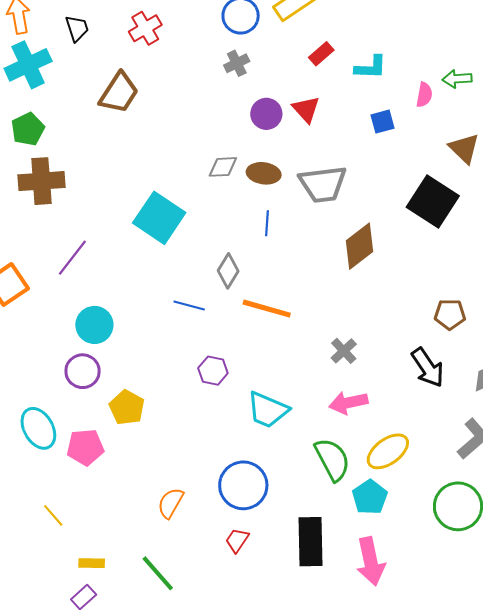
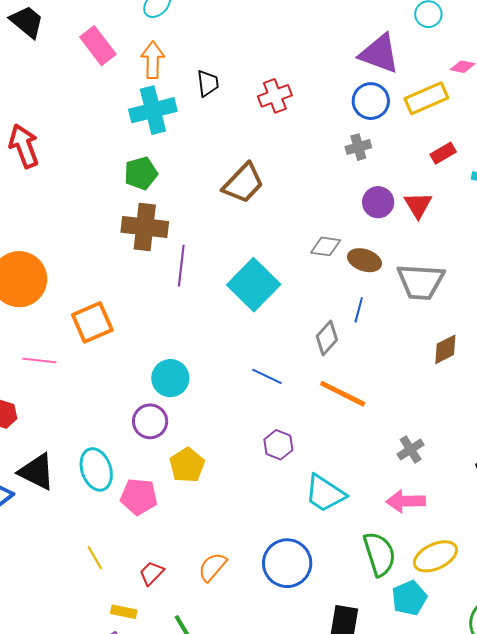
brown trapezoid: (119, 93) -> (243, 183), moved
brown diamond: (359, 246) -> (445, 349), size x0.7
purple line: (72, 258) -> (181, 266), moved, turned -42
gray diamond: (228, 271) -> (327, 338), moved
red trapezoid: (237, 540) -> (152, 573), moved

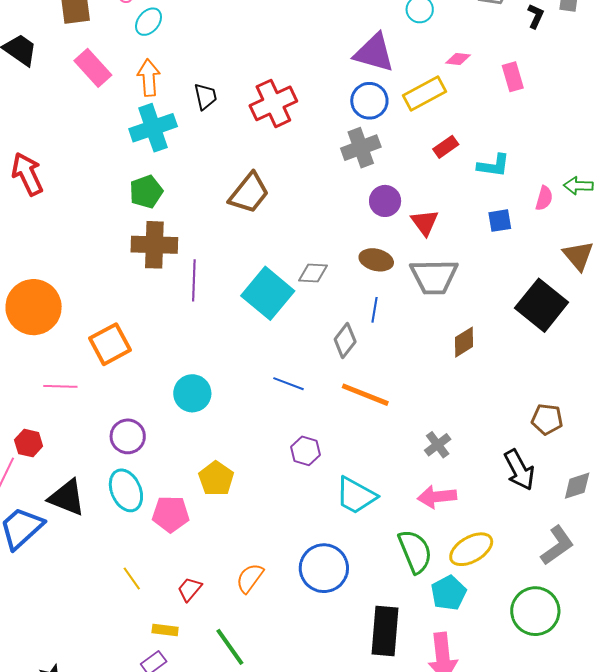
red cross: (275, 96) -> (273, 103), size x1.4
gray cross: (358, 147) -> (361, 148), size x1.5
red triangle: (418, 205) -> (425, 223), moved
gray diamond: (326, 246) -> (313, 273), moved
purple circle: (150, 421) -> (128, 436), moved

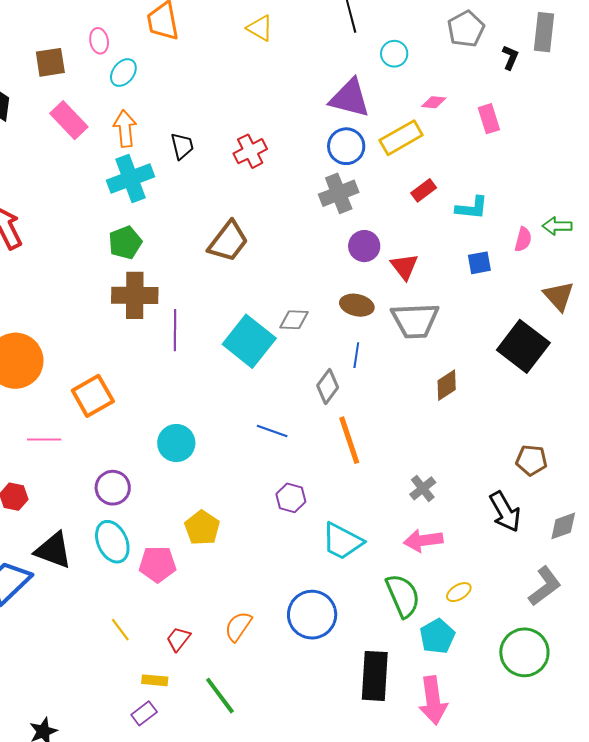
red cross: (273, 103) -> (250, 151), size x0.7
orange line: (365, 395) -> (349, 440), turned 51
yellow ellipse: (471, 549) -> (459, 592), size x0.6

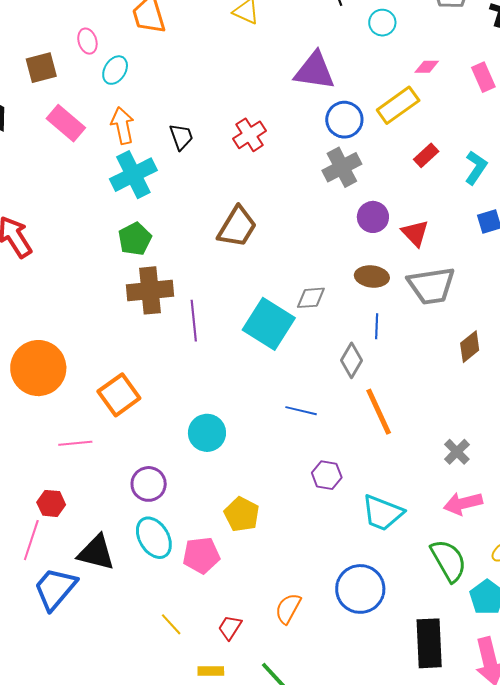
purple triangle: (350, 98) -> (314, 71), moved
cyan L-shape: (472, 208) -> (476, 168), turned -56

